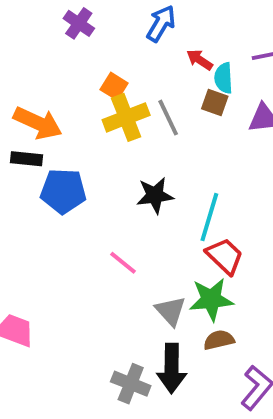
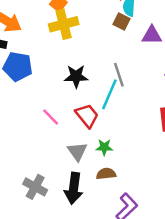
gray line: (168, 118) -> (119, 75), moved
red trapezoid: (225, 256) -> (87, 116), moved
green star: (211, 299) -> (104, 147), size x0.6
gray cross: (131, 384) -> (35, 187), moved

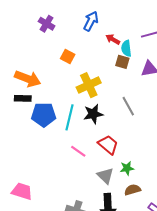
yellow cross: (64, 24) -> (89, 85), moved
cyan line: (109, 94) -> (70, 117), moved

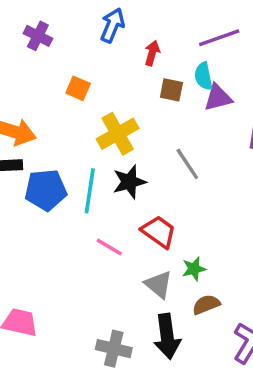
red arrow: (113, 39) -> (152, 53), turned 80
cyan semicircle: (126, 48) -> (204, 76), moved

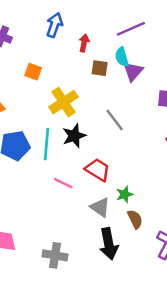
purple triangle: (218, 98) -> (133, 71), turned -30
brown semicircle: (206, 305) -> (135, 219), turned 90
gray cross: (114, 349) -> (55, 255), moved

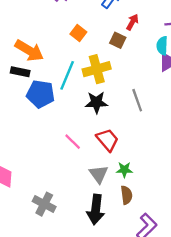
brown square: (100, 68) -> (118, 40), moved
cyan line: (46, 144) -> (67, 75), moved

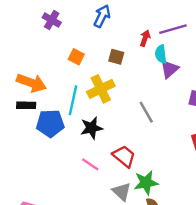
red arrow: (132, 22) -> (145, 38), moved
black star: (96, 102) -> (91, 128), moved
green star: (124, 170) -> (146, 183), size x1.5

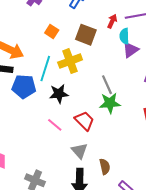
brown square: (116, 57) -> (86, 35), size x1.5
green star: (146, 183) -> (110, 103), moved

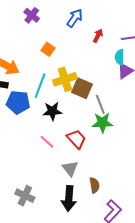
red arrow: (112, 21) -> (98, 36), moved
brown square: (86, 35) -> (82, 88), moved

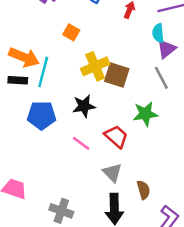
cyan line: (40, 86) -> (43, 72), moved
blue pentagon: (18, 102) -> (42, 115), moved
gray line: (100, 104) -> (161, 78), moved

